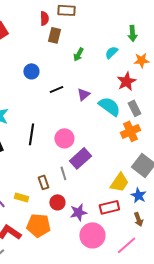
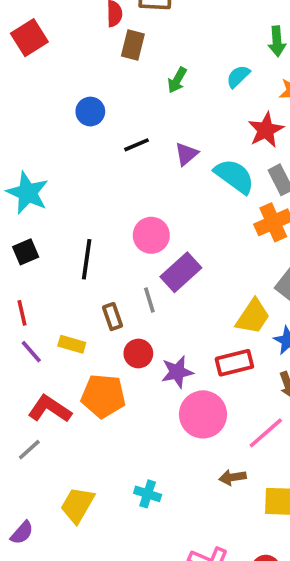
black line: (31, 134) -> (87, 259), moved

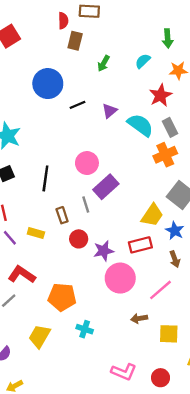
blue circle: (90, 112) -> (48, 84), size x1.6
orange pentagon: (103, 396) -> (62, 297), moved

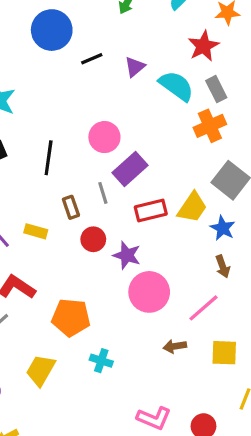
red rectangle: (140, 245) -> (151, 211), moved
purple star: (104, 251) -> (127, 255), turned 30
yellow square: (169, 334) -> (224, 353), moved

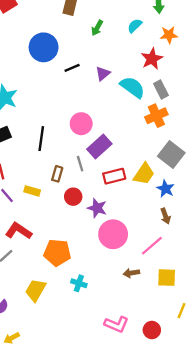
brown rectangle: (71, 207) -> (57, 174), turned 35

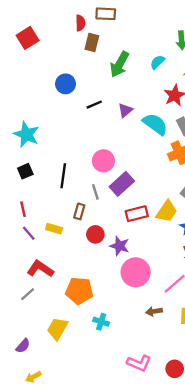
green arrow: (97, 28) -> (120, 64), size x1.6
blue circle: (44, 47) -> (65, 84), size x0.7
gray line: (80, 164) -> (95, 192), moved

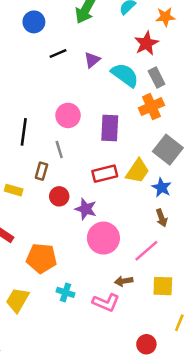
blue circle: (65, 84) -> (34, 22), moved
purple rectangle: (122, 184) -> (110, 128), moved, turned -45
pink L-shape: (139, 363) -> (106, 303), moved

